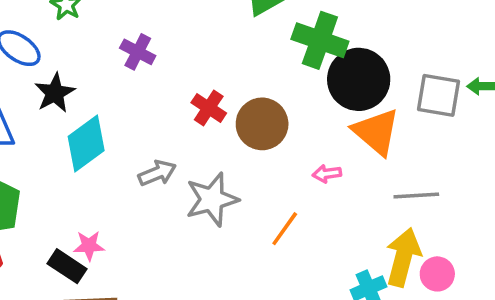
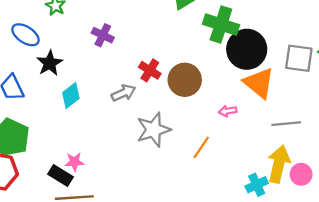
cyan diamond: (86, 144) -> (71, 96), size x0.7
gray arrow: (157, 173) -> (123, 93), moved

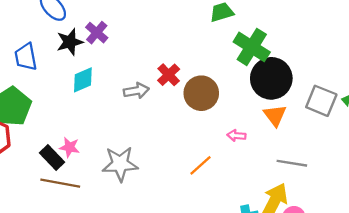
purple cross: (103, 35) -> (97, 33), moved
orange triangle: (259, 83) -> (275, 115), size x0.7
gray star: (153, 130) -> (120, 164), moved

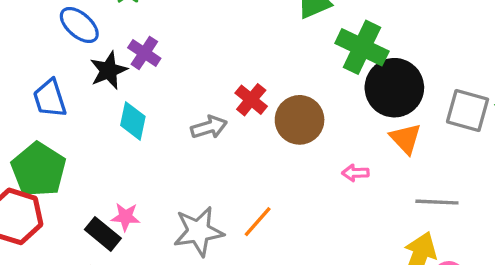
cyan diamond: (83, 80) -> (133, 121), turned -48
orange line: (200, 165) -> (258, 222), moved

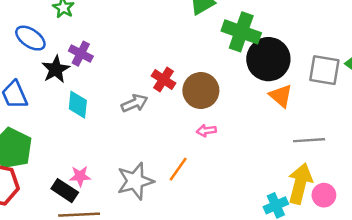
pink arrow: (355, 173) -> (206, 131), moved

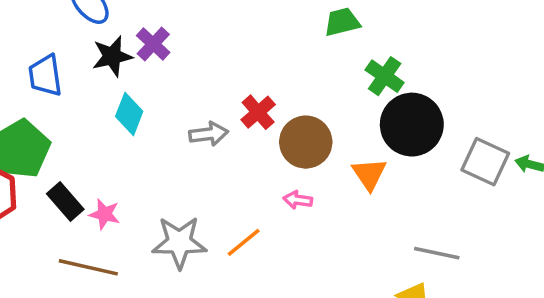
green cross: (241, 32) -> (385, 76), size x0.7
orange triangle: (281, 96) -> (369, 174), moved
black rectangle: (65, 191) -> (65, 202), moved

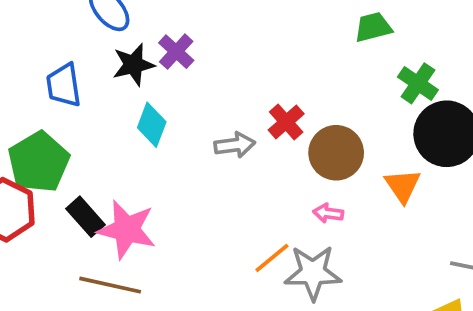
pink star: (105, 214) -> (127, 230), size x1.8
gray star: (179, 242) -> (313, 273), moved

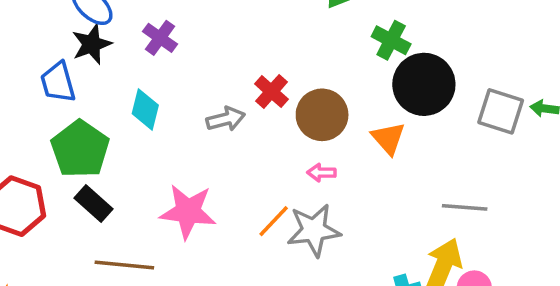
black star: (133, 65) -> (92, 44), moved
green pentagon: (39, 162) -> (80, 149), moved
pink star: (127, 230) -> (188, 211), moved

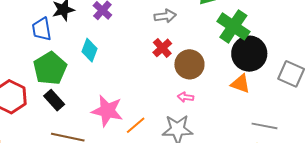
green cross: (391, 40) -> (233, 26), size x1.5
gray arrow: (226, 119) -> (165, 16), moved
orange triangle: (388, 138) -> (241, 84), moved, turned -35
orange line: (274, 221) -> (136, 125), moved

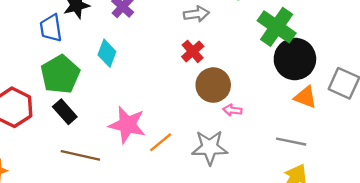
brown circle: (189, 64) -> (213, 85), moved
orange triangle: (241, 84) -> (305, 97), moved
pink arrow: (185, 97) -> (232, 110), moved
gray line: (265, 126) -> (291, 142), moved

